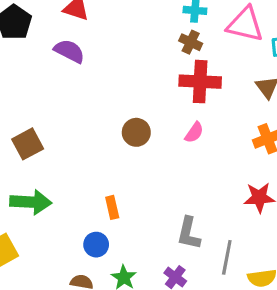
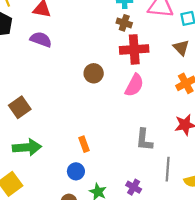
brown circle: (136, 132) -> (94, 73), moved
pink semicircle: (194, 132) -> (134, 85), size x1.5
gray L-shape: (189, 233) -> (144, 140), moved

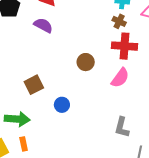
brown square: (20, 107) -> (34, 85), moved
orange rectangle: (84, 144) -> (24, 144), moved
blue circle: (76, 171) -> (62, 105), moved

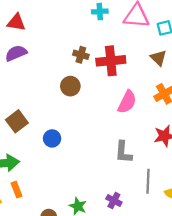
brown cross: (119, 21) -> (81, 55), moved
purple semicircle: (43, 25) -> (16, 53), turned -42
pink semicircle: (120, 78) -> (127, 102), moved

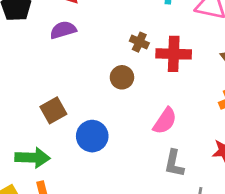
pink semicircle: (127, 102) -> (165, 121), moved
blue circle: (52, 138) -> (92, 136), size x1.5

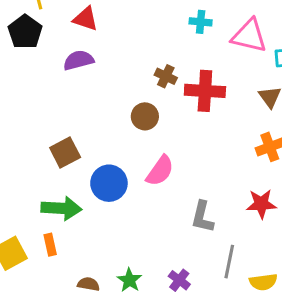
pink semicircle: (165, 121) -> (160, 171), moved
green arrow: (33, 158) -> (61, 208), moved

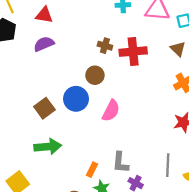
blue circle: (109, 183) -> (76, 99), moved
gray L-shape: (202, 217) -> (120, 163), moved
orange rectangle: (50, 245) -> (92, 170), moved, turned 48

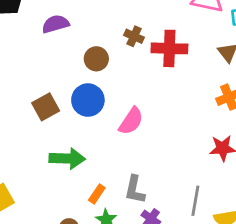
brown circle: (95, 75) -> (96, 59), moved
green arrow: (48, 147) -> (67, 159), moved

